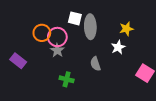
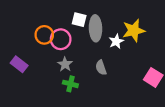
yellow star: (126, 29) -> (134, 31), size x1.5
white star: (118, 47) -> (116, 41), moved
gray star: (57, 50) -> (65, 64), moved

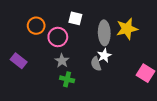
gray ellipse: (96, 28) -> (104, 33), moved
orange circle: (44, 35) -> (36, 26), moved
white star: (116, 41) -> (104, 56), moved

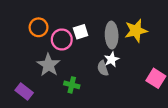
white square: (75, 18) -> (81, 32), moved, turned -32
purple rectangle: (19, 61) -> (24, 92), moved
gray star: (62, 61) -> (48, 65), moved, size x1.5

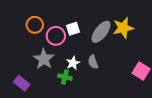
gray ellipse: (112, 35) -> (101, 32), turned 40
white star: (112, 59) -> (73, 63), moved

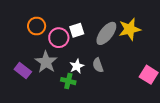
purple rectangle: (22, 83) -> (23, 70), moved

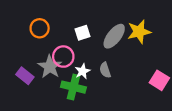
pink circle: (59, 38) -> (63, 57), moved
green cross: (68, 81) -> (73, 87), size x1.5

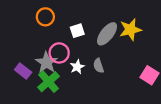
orange circle: (40, 28) -> (45, 17), moved
green cross: (73, 87) -> (49, 82), moved, turned 35

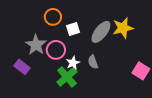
orange circle: (45, 17) -> (53, 17), moved
gray star: (46, 63) -> (36, 45), moved
green cross: (49, 82) -> (67, 77), moved

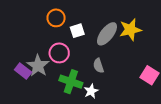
gray star: (36, 45) -> (38, 66), moved
white star: (73, 63) -> (91, 91), moved
green cross: (67, 77) -> (71, 82), turned -30

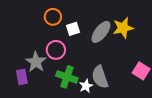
gray semicircle: (98, 66) -> (100, 77), moved, size x1.6
purple rectangle: (23, 71) -> (22, 77), moved, turned 42

